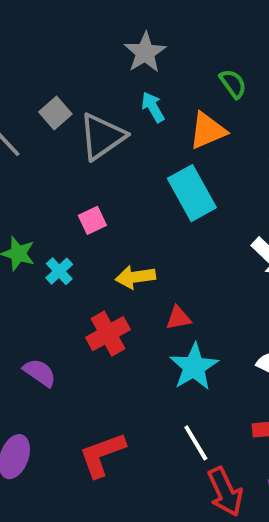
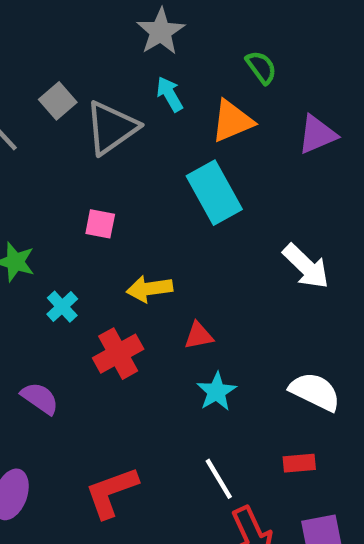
pink square: (92, 220) -> (100, 224), turned 36
cyan cross: (59, 271) -> (62, 307), moved
cyan star: (194, 367) -> (217, 392), size x0.7

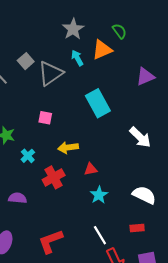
green semicircle: (261, 67) -> (120, 31), moved
orange triangle: (232, 121) -> (102, 50), moved
purple semicircle: (40, 398) -> (17, 198), turned -30

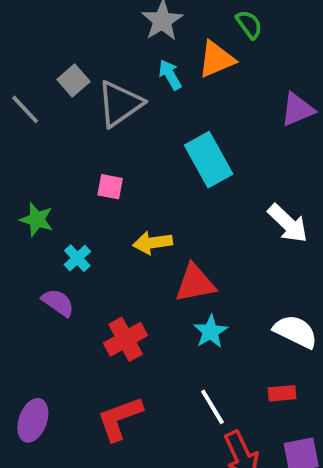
red triangle: (91, 169) -> (195, 283), size x1.6
red cross: (54, 177) -> (126, 339), moved
purple semicircle: (17, 198) -> (58, 303), moved, turned 30

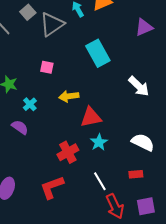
red cross: (126, 339) -> (68, 152), moved

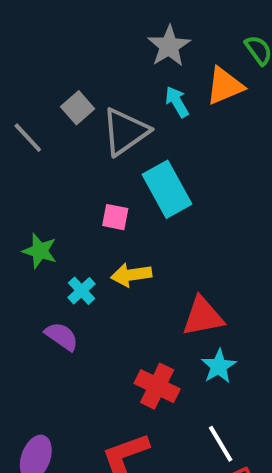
cyan rectangle: (98, 53) -> (167, 189), moved
yellow arrow: (69, 96) -> (131, 275), moved
red cross: (68, 152) -> (157, 386), turned -35

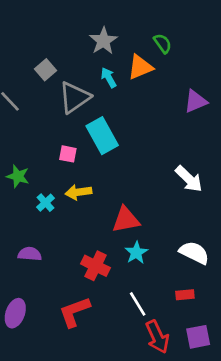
gray square: (78, 108) -> (46, 70), moved
purple semicircle: (62, 336) -> (30, 254), moved, turned -30

